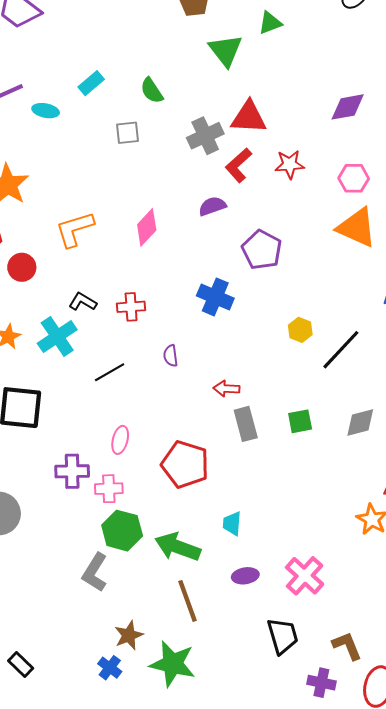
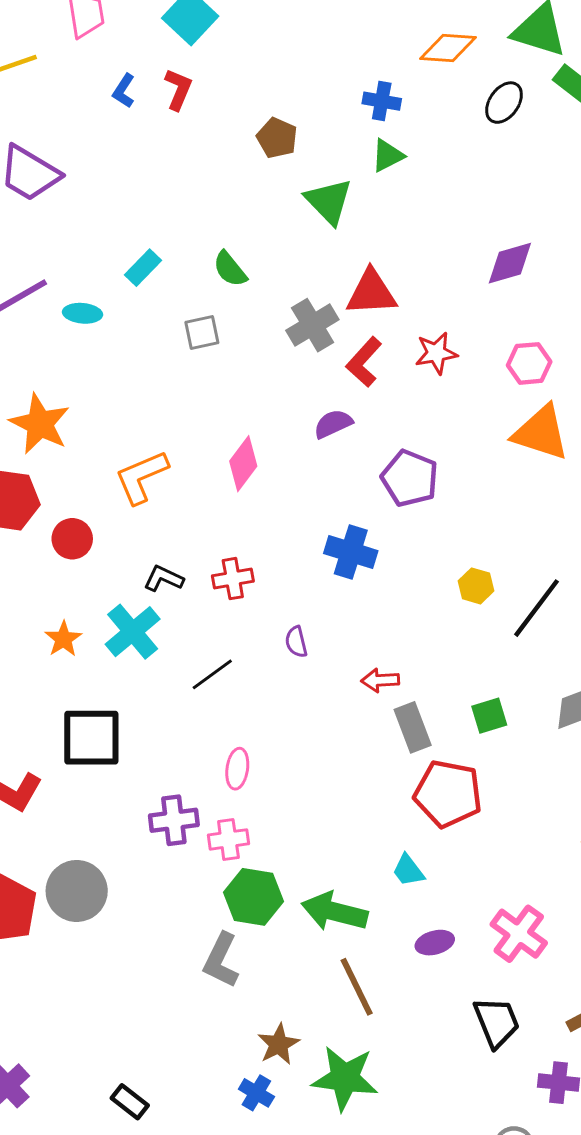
red pentagon: (185, 464) -> (448, 794), moved
cyan trapezoid: (232, 523) -> (408, 870), turned -35

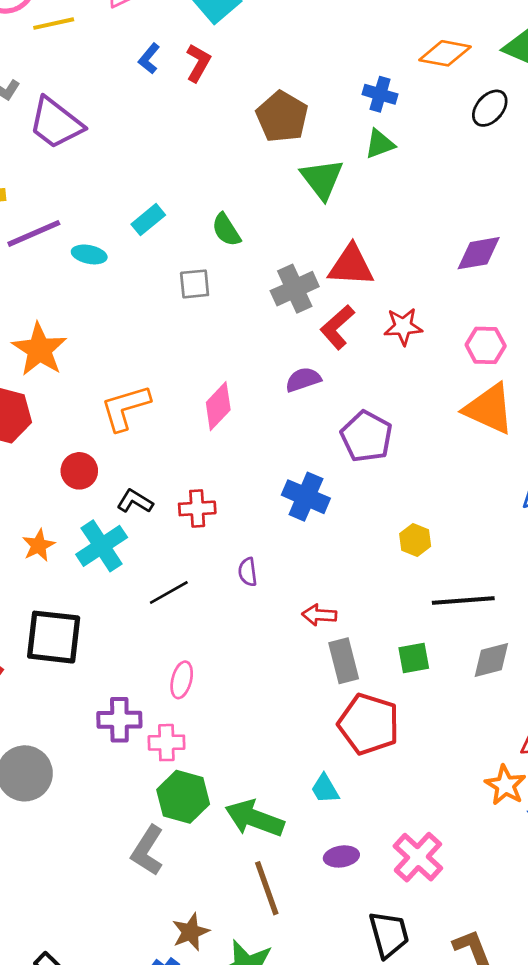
brown pentagon: (277, 138) -> (282, 117), size x1.4
red circle: (72, 539) -> (79, 471), moved
black line: (536, 608) -> (463, 601), moved, turned 42

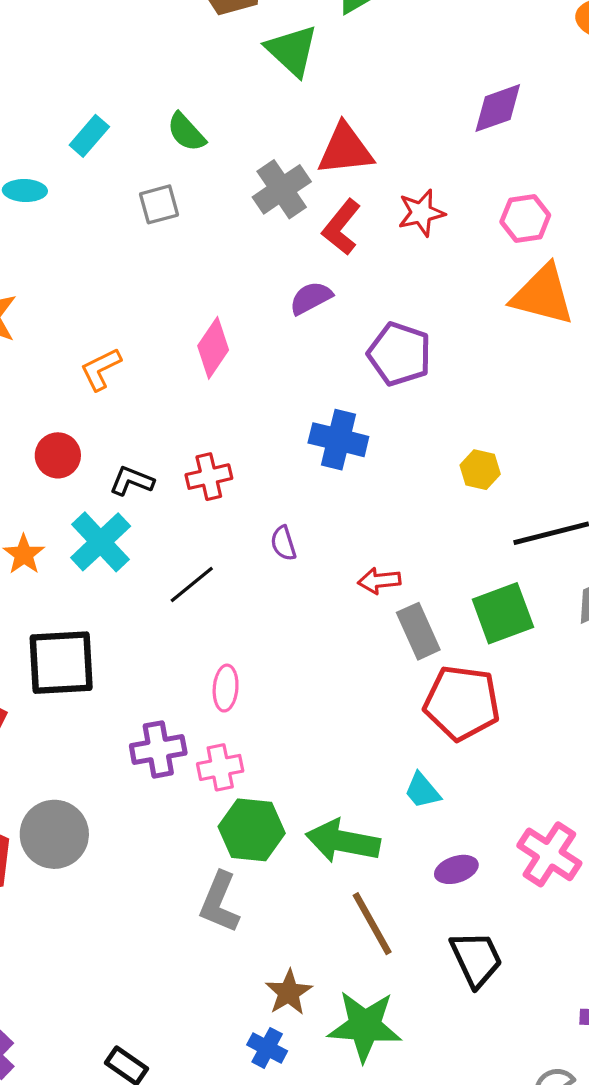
orange L-shape: (125, 408) -> (101, 369), size x0.7
green square: (414, 658) -> (503, 613), size x1.5
black trapezoid: (389, 934) -> (476, 959), moved

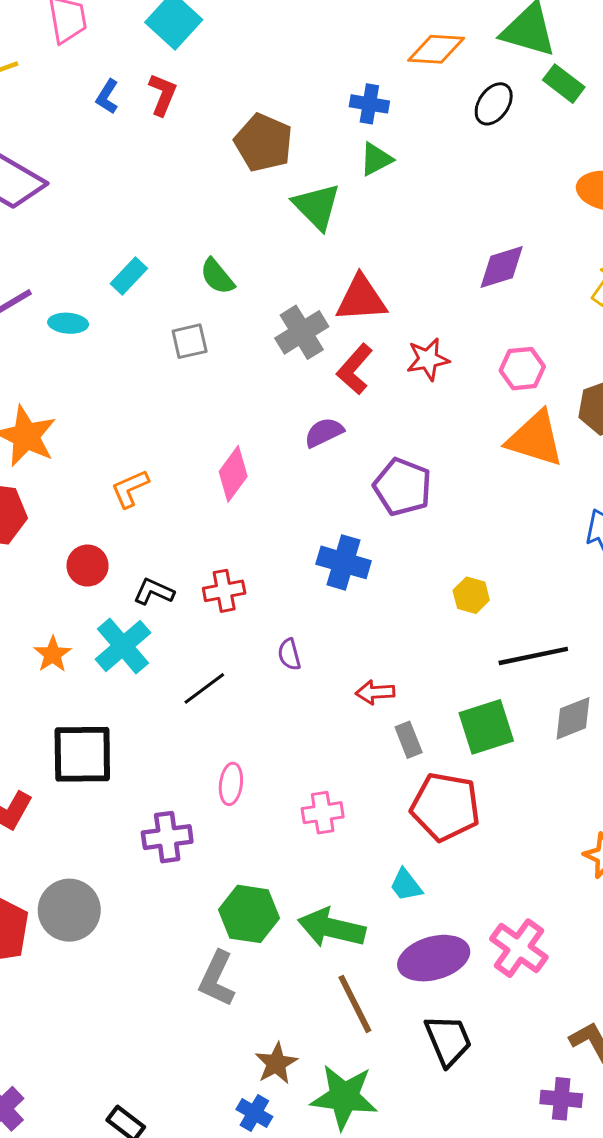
gray rectangle: (418, 631) -> (409, 740), size x0.7
pink cross: (220, 767) -> (323, 813), moved
purple ellipse: (456, 869) -> (434, 958), size x1.8

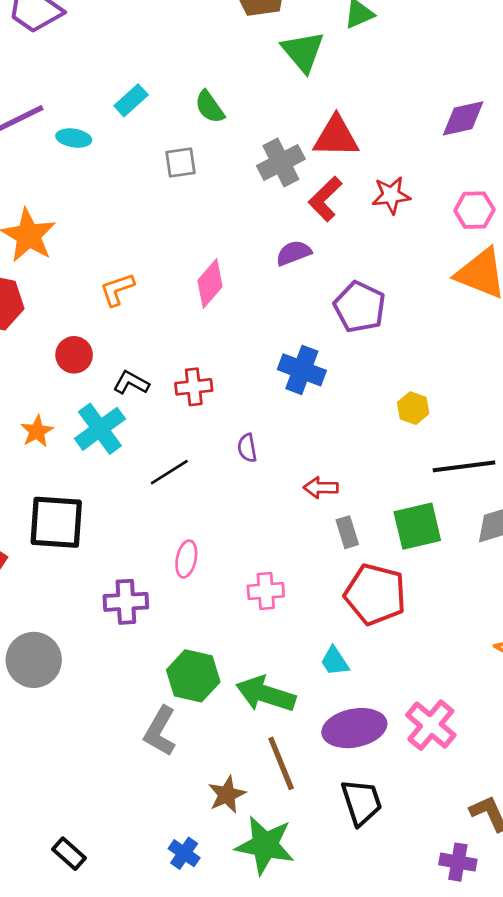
brown star: (276, 1063) -> (227, 795), moved

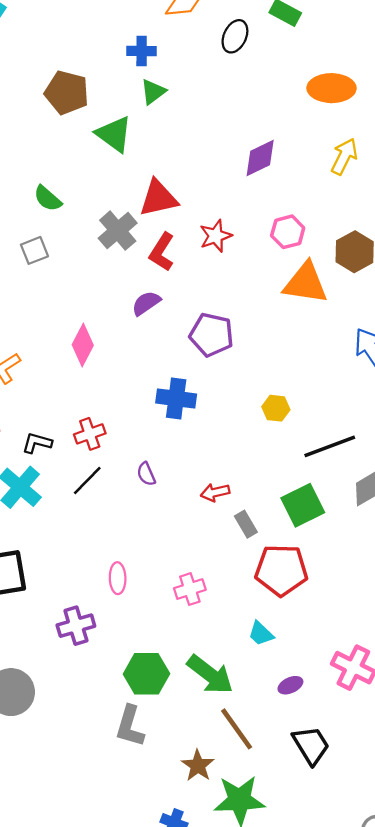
black line: (169, 472) -> (87, 481), moved
green arrow: (266, 694) -> (210, 675), turned -147
purple ellipse: (354, 728) -> (290, 685), size x0.5

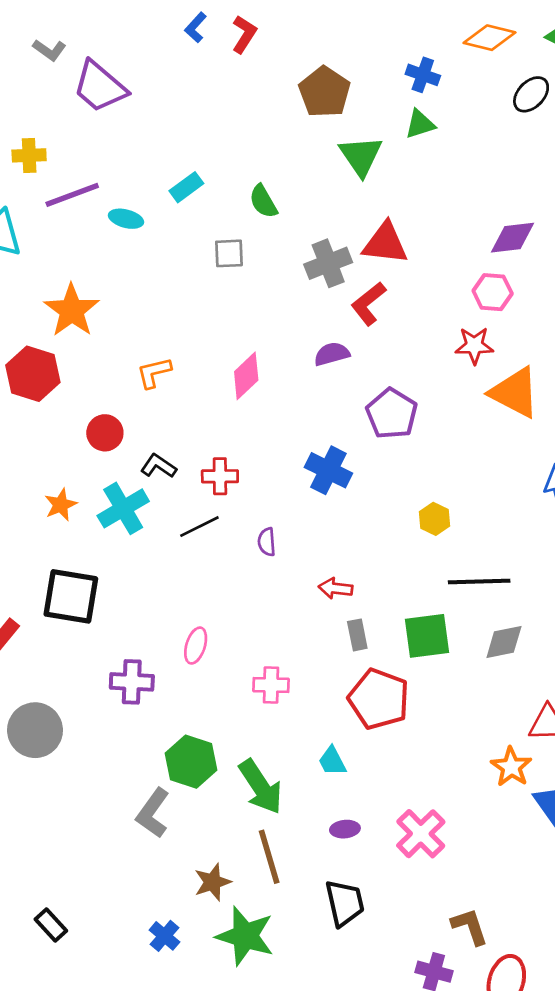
pink hexagon: (288, 232) -> (493, 292), moved
red star: (216, 236) -> (474, 346), moved

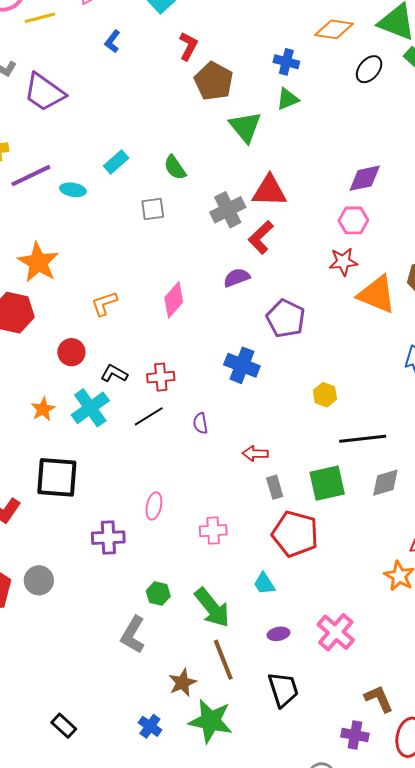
red L-shape: (244, 34) -> (188, 46), moved
gray circle: (35, 730) -> (39, 580), size x0.7
green hexagon: (191, 762) -> (158, 594), size x0.6

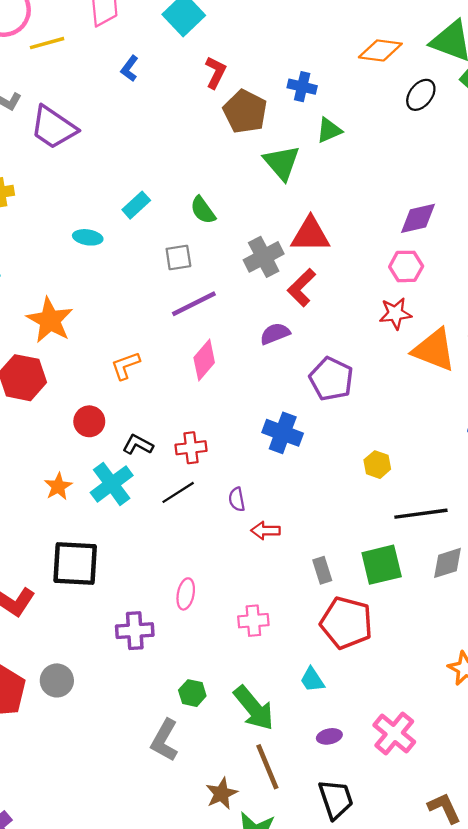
blue cross: (286, 62) -> (302, 87), moved
purple line: (31, 176) -> (194, 304), moved
red arrow: (255, 454) -> (266, 531), moved

